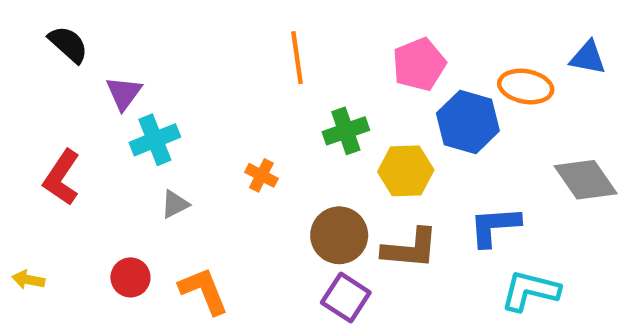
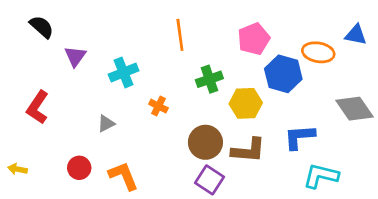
cyan cross: (155, 140) -> (124, 72), moved

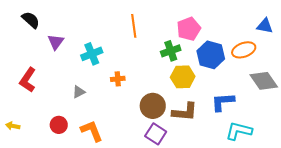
orange ellipse: (318, 52) -> (244, 50), moved, turned -30
green cross: (209, 79) -> (171, 51), moved
orange cross: (158, 106) -> (118, 79), turned -32

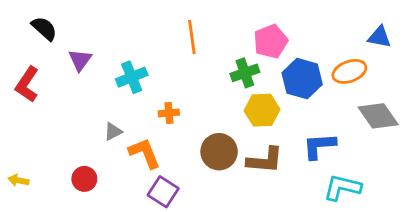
red L-shape: (28, 80) -> (27, 84), moved
orange L-shape: (92, 131) -> (145, 153), moved
purple square: (156, 134) -> (163, 192), moved

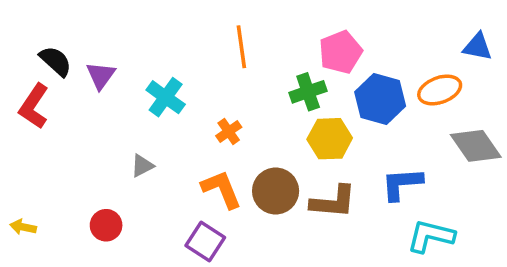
black semicircle: (44, 28) -> (56, 61), moved
cyan cross: (132, 77) -> (166, 97), turned -32
orange cross: (169, 113) -> (229, 131), moved, turned -30
orange L-shape: (145, 153) -> (221, 189), moved

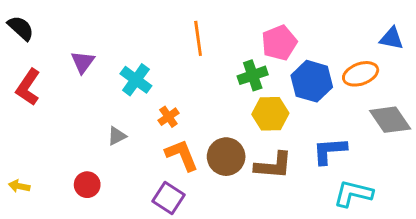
black semicircle: (56, 61) -> (21, 28), moved
orange cross: (229, 131) -> (168, 117), moved

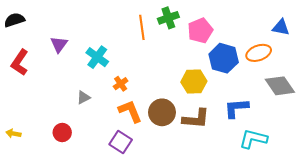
black semicircle: (21, 28) -> (14, 20), turned -60
green cross: (253, 75) -> (168, 18), moved

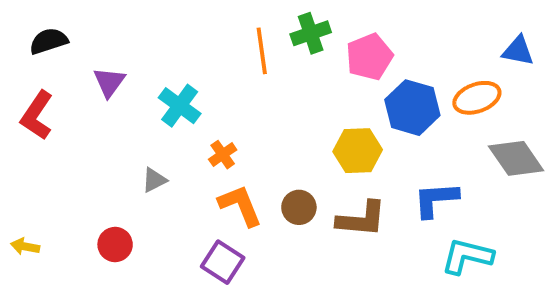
black semicircle: (14, 20) -> (49, 41), moved
brown circle: (162, 112) -> (299, 207), size x0.7

